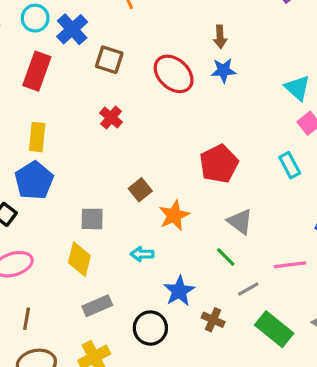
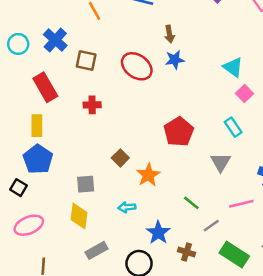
cyan circle: (35, 18) -> (18, 44), moved
red rectangle: (37, 71) -> (45, 87), moved, turned -44
red cross: (111, 118) -> (92, 105), turned -35
gray triangle: (240, 222) -> (221, 162), moved, turned 30

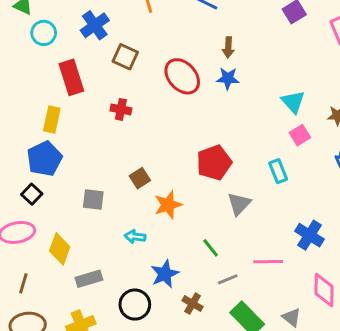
cyan circle: (18, 44) -> (44, 33), moved
gray triangle: (221, 162) -> (239, 204), moved
black square: (19, 188) -> (32, 194), moved
yellow diamond: (79, 216) -> (60, 249), moved

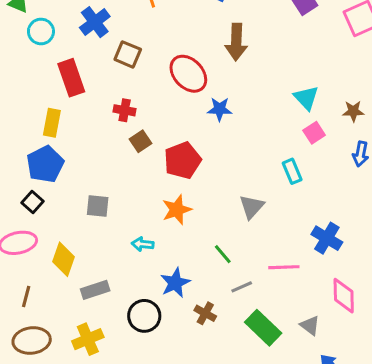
brown arrow: (228, 47) -> (236, 42), size x1.6
blue star: (228, 78) -> (220, 109), moved
red pentagon: (214, 163) -> (182, 160), moved
brown square: (140, 178) -> (141, 141), moved

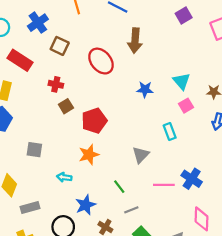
red rectangle: (71, 78) -> (20, 60), turned -40
blue star: (220, 109) -> (145, 89), moved
pink line: (284, 267) -> (164, 185), moved

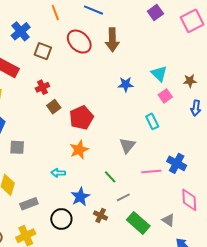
red ellipse: (101, 61) -> (79, 42), moved
red cross: (56, 84) -> (42, 87), turned -32
gray square: (34, 150) -> (17, 147), moved

